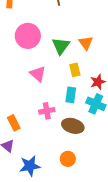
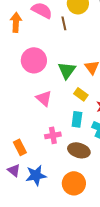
yellow rectangle: (75, 70) -> (81, 94), turned -40
orange circle: (68, 159) -> (74, 183), size x1.5
blue star: (30, 166) -> (36, 175), moved

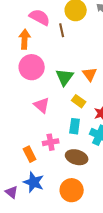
orange arrow: (16, 22) -> (25, 39), moved
orange rectangle: (20, 147) -> (30, 154), moved
purple triangle: (14, 170) -> (12, 192), moved
blue star: (36, 175) -> (34, 182), turned 30

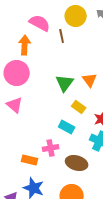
pink circle: (32, 67) -> (17, 73), moved
pink triangle: (42, 105) -> (15, 105), moved
cyan rectangle: (75, 126) -> (67, 127), moved, turned -70
orange rectangle: (30, 154) -> (30, 160), turned -49

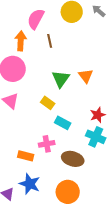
pink semicircle: (40, 23) -> (36, 19), turned -90
brown line: (62, 36) -> (50, 41), moved
yellow rectangle: (79, 107) -> (48, 103), moved

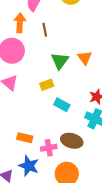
brown line: (50, 41) -> (45, 30), moved
yellow rectangle: (48, 103) -> (47, 85), turned -56
pink cross: (47, 144) -> (49, 148), moved

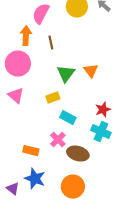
pink cross: (49, 148) -> (58, 140), moved, turned -35

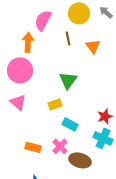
brown line: (51, 43) -> (68, 38), moved
orange triangle: (91, 71) -> (93, 46), moved
orange rectangle: (31, 151) -> (33, 147), moved

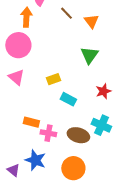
brown line: (68, 38) -> (66, 13), turned -32
green triangle: (68, 80) -> (89, 55), moved
cyan cross: (103, 138) -> (101, 125), moved
pink cross: (60, 146) -> (48, 133), moved, turned -35

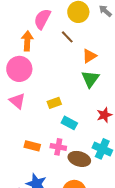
orange triangle: (91, 21) -> (89, 56), moved, turned 35
pink cross: (48, 133) -> (58, 147), moved

